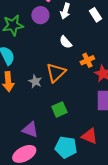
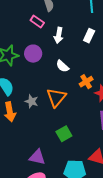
purple circle: (40, 15) -> (33, 54), moved
white rectangle: (95, 15) -> (89, 36), turned 64
gray star: (35, 81) -> (32, 101), moved

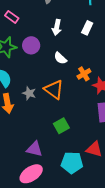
pink rectangle: (37, 21) -> (12, 17), moved
orange triangle: (56, 97) -> (54, 89), turned -35

